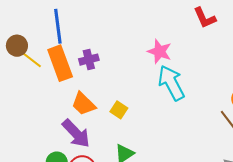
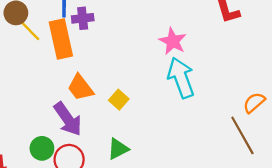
purple cross: (89, 60) -> (83, 18), moved

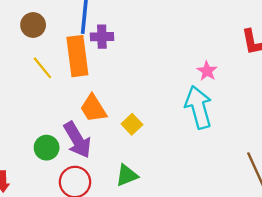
yellow line: (30, 31) -> (42, 68), moved
pink star: (173, 41) -> (207, 71), moved, size x0.7
green circle: (42, 148) -> (47, 148), moved

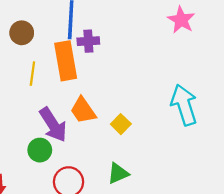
yellow line: (42, 68) -> (32, 74), turned 50
pink star: (207, 71) -> (181, 20), moved, size x1.4
purple arrow: (77, 140) -> (53, 125), moved

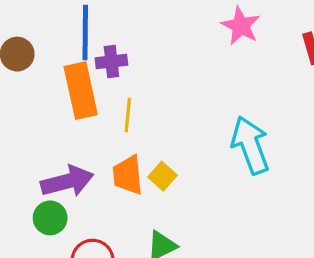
yellow line: (32, 74) -> (128, 115), moved
orange trapezoid: (83, 110) -> (128, 175), moved, turned 32
purple arrow: (53, 125) -> (67, 181), turned -69

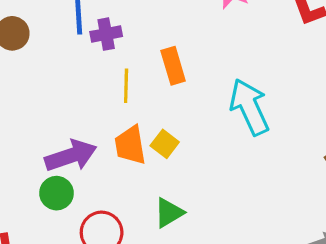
orange rectangle: (81, 91) -> (173, 66), moved, size x0.7

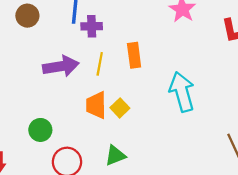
purple arrow: (71, 156) -> (61, 66), moved

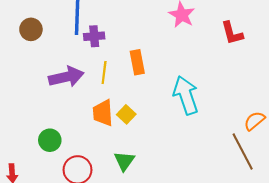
green triangle: (115, 156) -> (124, 161), turned -30

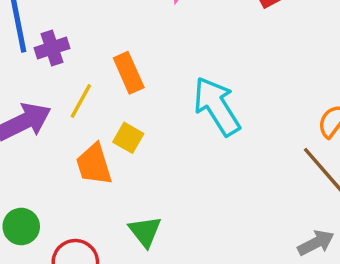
yellow line: (104, 73) -> (81, 101), turned 35
yellow square: (126, 114) -> (128, 138), moved

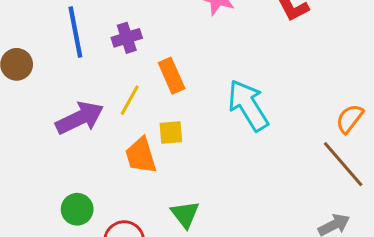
purple cross: (52, 48) -> (127, 38), moved
yellow square: (128, 138) -> (171, 132), turned -35

